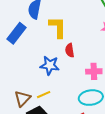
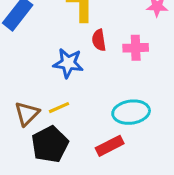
pink cross: (94, 71) -> (136, 48), moved

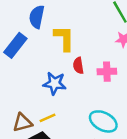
cyan ellipse: (131, 112) -> (103, 121), turned 36
brown triangle: (27, 114) -> (22, 123), turned 30

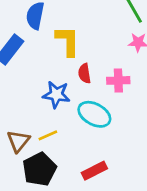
cyan ellipse: (103, 121) -> (94, 114), moved
brown triangle: (22, 123) -> (18, 141), turned -36

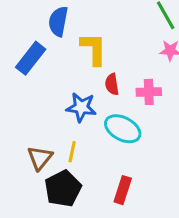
yellow line: (48, 135) -> (72, 152), turned -54
red rectangle: (94, 171) -> (123, 190), turned -45

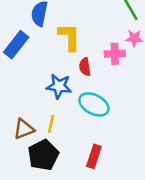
pink cross: (149, 92) -> (115, 54), moved
brown triangle: (40, 158) -> (24, 129), turned 30

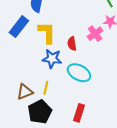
yellow L-shape: (69, 37) -> (47, 33), moved
pink cross: (115, 54) -> (95, 34), turned -35

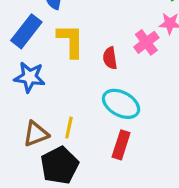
blue star: (52, 59) -> (30, 77), moved
red rectangle: (79, 113) -> (121, 145), moved

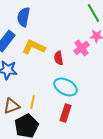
yellow L-shape: (71, 41) -> (34, 47), turned -65

